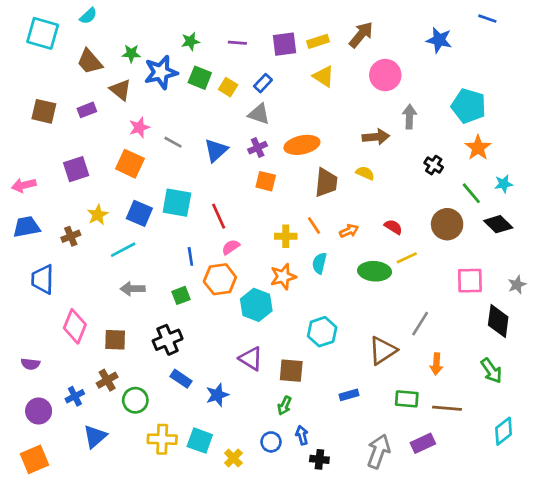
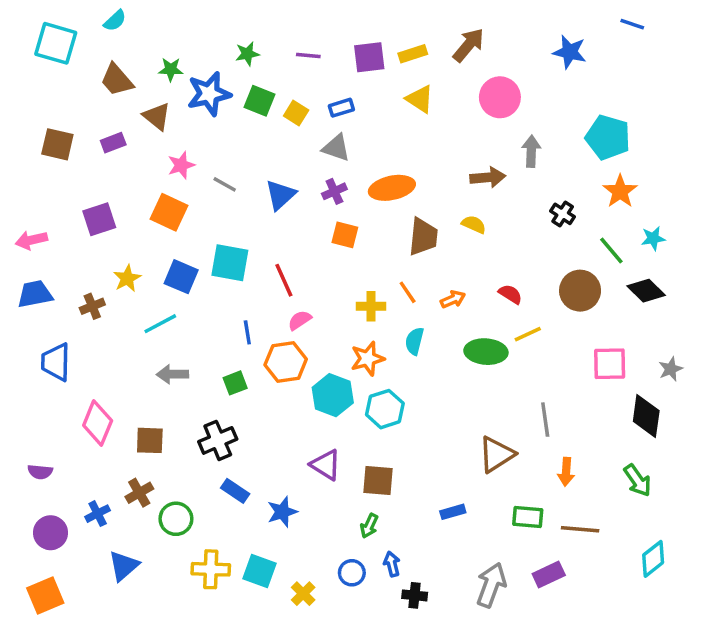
blue rectangle: (263, 83) -> (341, 108), turned 30
gray line: (420, 324) -> (545, 420), turned -40
cyan hexagon: (322, 332) -> (385, 409), moved

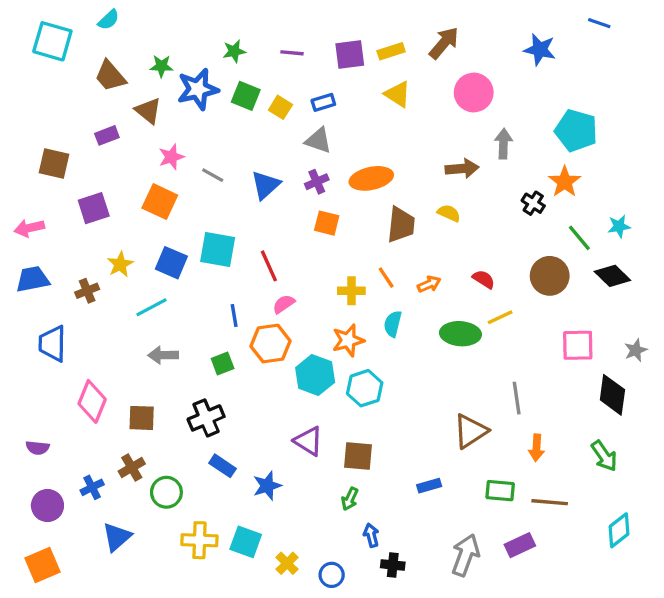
brown square: (57, 144) -> (54, 164), moved
orange star: (620, 191) -> (565, 182), moved
blue circle: (352, 573) -> (332, 575), moved

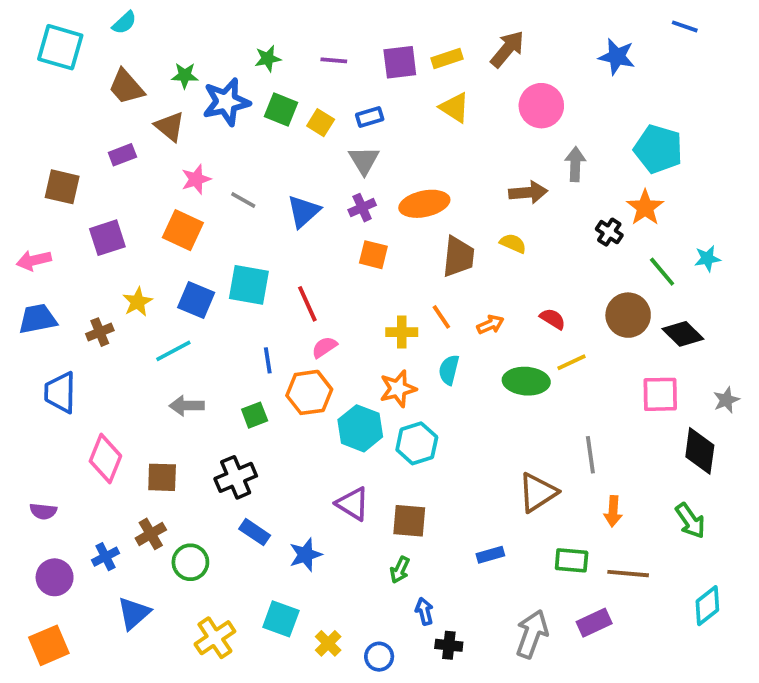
gray triangle: (318, 140) -> (364, 160), turned 40
black diamond: (612, 276) -> (683, 334), moved
yellow cross: (199, 540) -> (215, 638), moved, turned -36

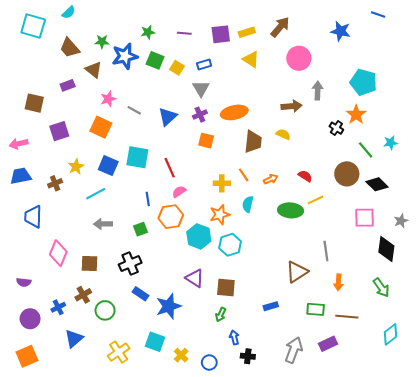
blue star: (305, 555) -> (169, 306), size x1.4

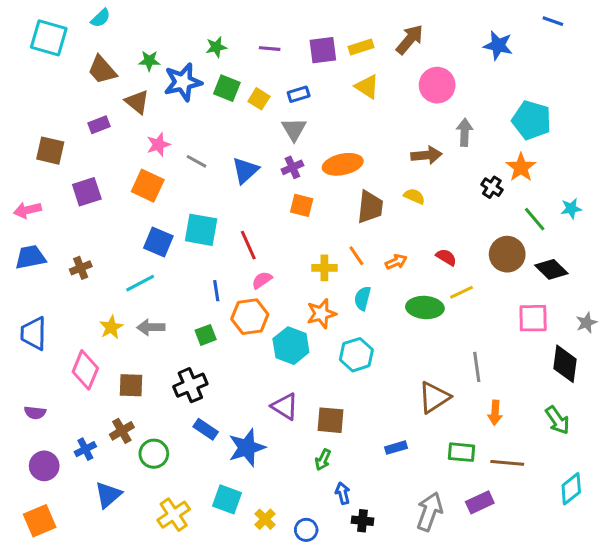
yellow star: (76, 167) -> (111, 327), moved
blue trapezoid: (33, 217) -> (34, 333), moved
cyan hexagon: (230, 245) -> (356, 355), moved

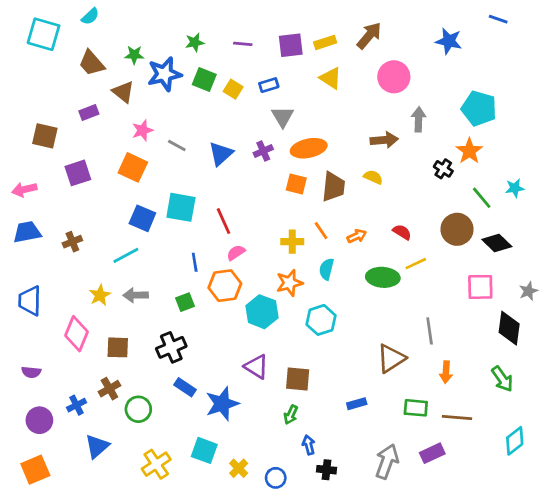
gray triangle: (294, 129) -> (283, 117), moved
orange square: (302, 205) -> (296, 184), moved

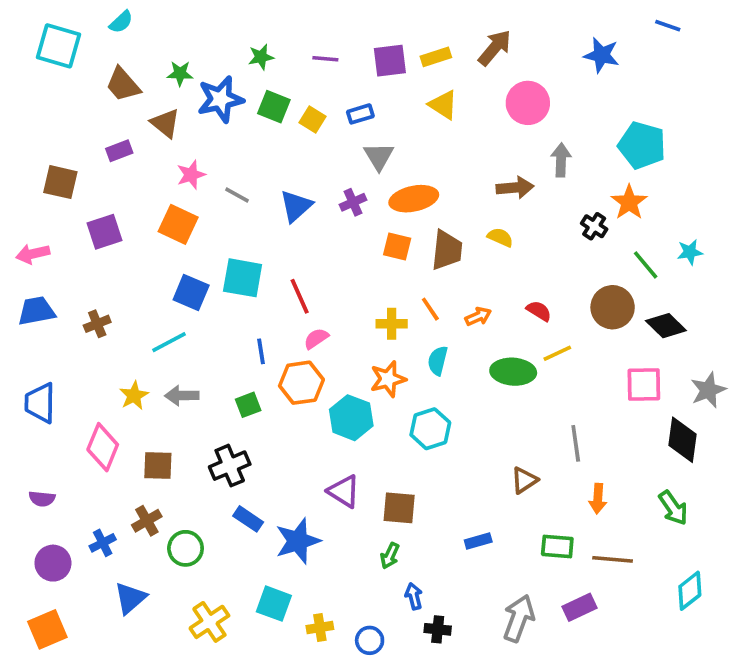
gray star: (528, 291) -> (708, 390), size x1.4
brown triangle: (391, 358) -> (524, 480), size x0.7
yellow cross: (239, 468) -> (320, 627), turned 36

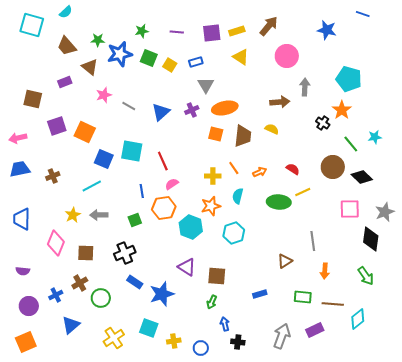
orange square: (178, 224) -> (85, 132), moved
cyan diamond: (690, 591) -> (358, 319), moved

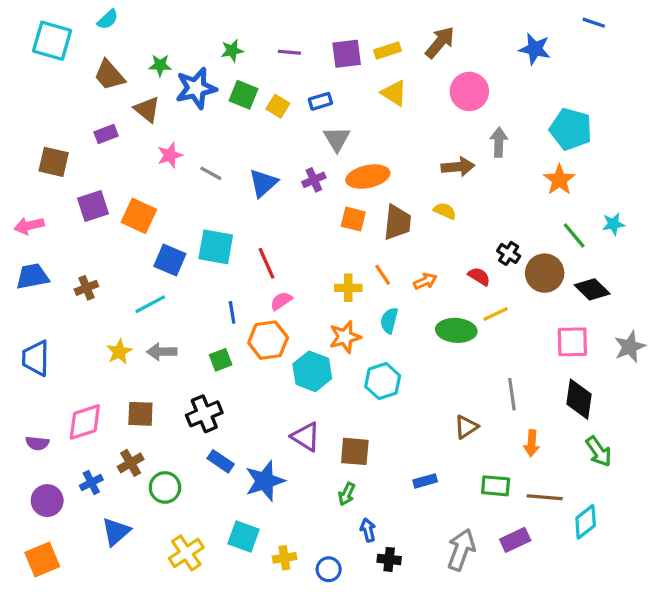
black cross: (323, 123) -> (509, 253), moved
black diamond: (371, 239) -> (579, 399), moved
pink diamond: (56, 243) -> (85, 422), moved, turned 50

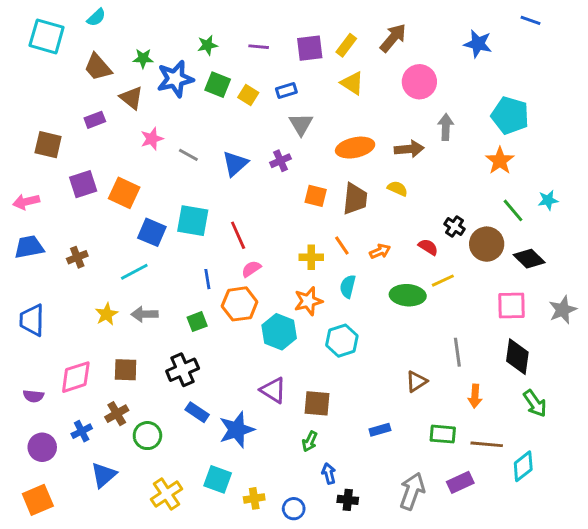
yellow rectangle: (388, 51) -> (346, 45), turned -35
orange ellipse: (368, 177) -> (355, 148), moved

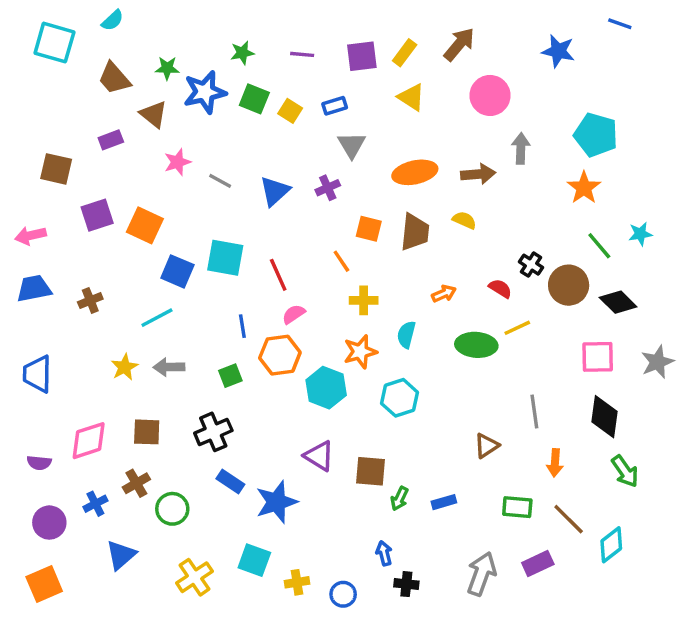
orange line: (342, 245) -> (341, 261), moved
green arrow: (310, 441) -> (399, 499), moved
brown line: (487, 444) -> (569, 519), turned 40

